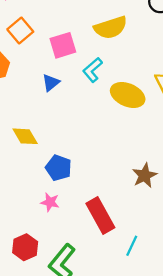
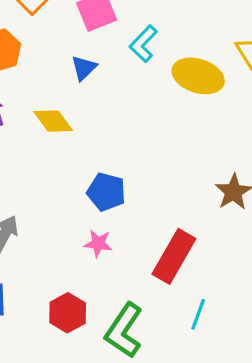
yellow diamond: (25, 136) -> (53, 121), moved
red rectangle: (100, 215) -> (174, 256), turned 64
cyan line: (132, 246) -> (198, 314), moved

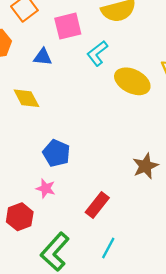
blue triangle: (84, 68) -> (43, 57), moved, turned 42
red rectangle: (174, 256) -> (97, 205), size x0.7
red hexagon: (68, 313) -> (20, 217), moved

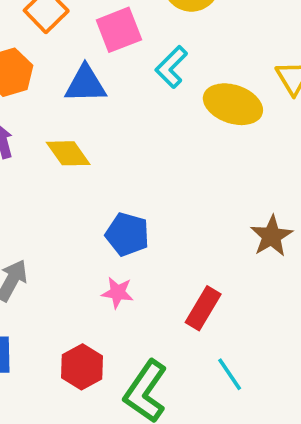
blue triangle: (43, 57) -> (85, 84), size x1.4
red hexagon: (20, 217) -> (82, 367), moved
cyan line: (108, 248) -> (230, 374), turned -55

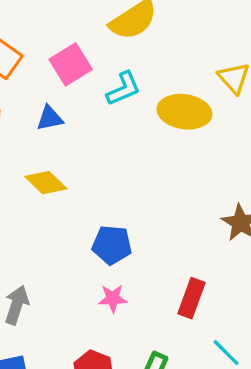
cyan L-shape: (171, 67) -> (123, 89), turned -147
blue triangle: (85, 84) -> (50, 118), size x0.7

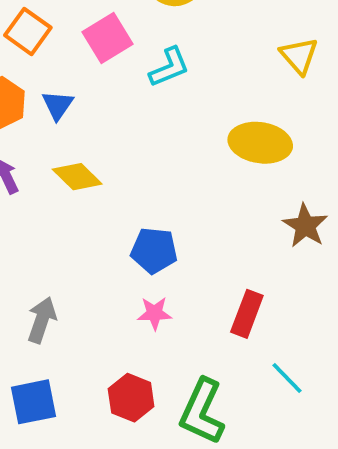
yellow ellipse: (184, 112) -> (260, 143), moved
blue triangle: (50, 118) -> (58, 105), moved, turned -44

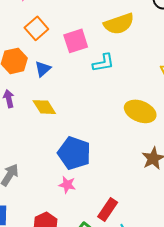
blue pentagon: (154, 250) -> (74, 153), size x1.4
red rectangle: (247, 314) -> (108, 209), moved

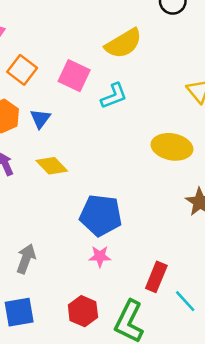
pink square: (76, 41) -> (74, 76), turned -35

